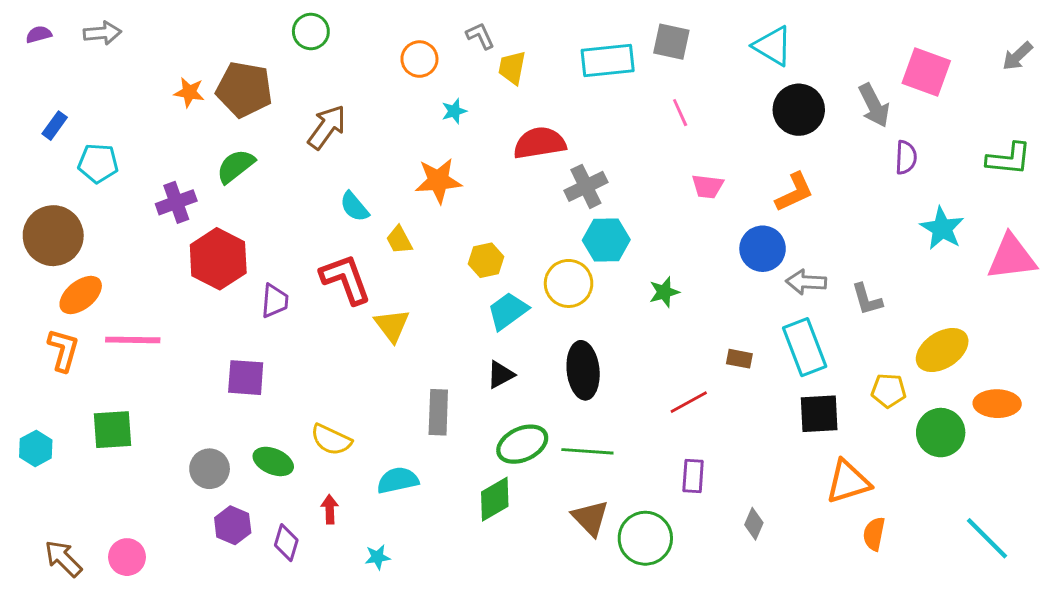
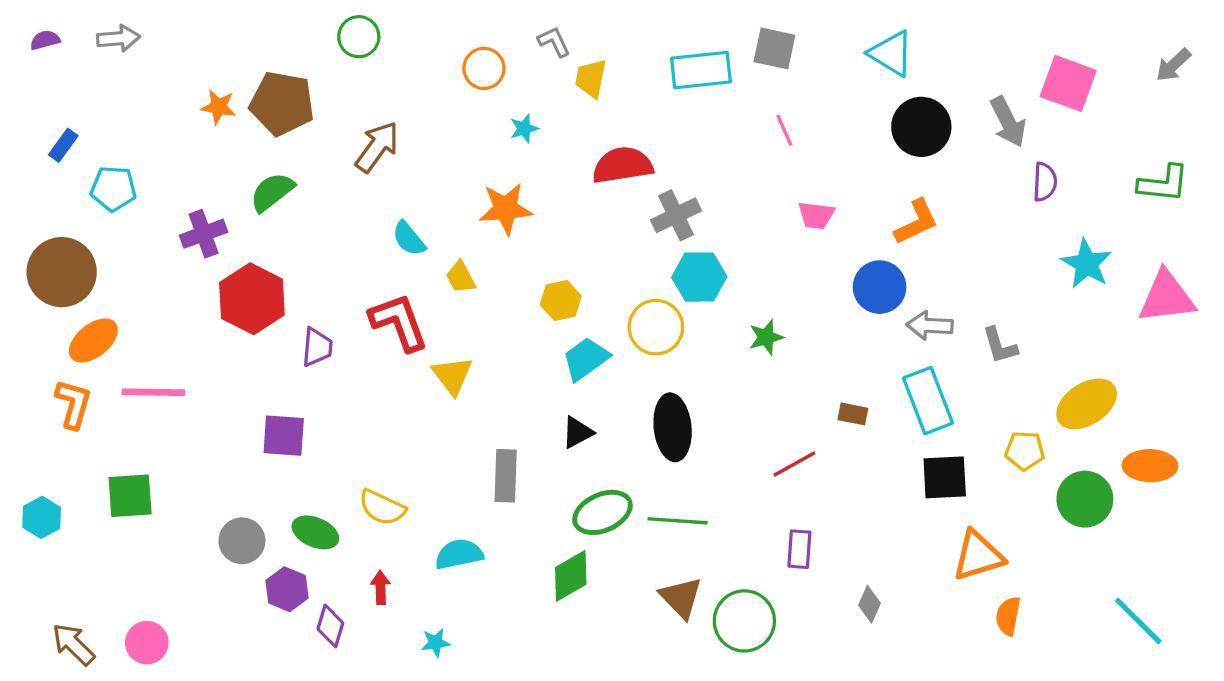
purple hexagon: (233, 525) -> (287, 589), moved

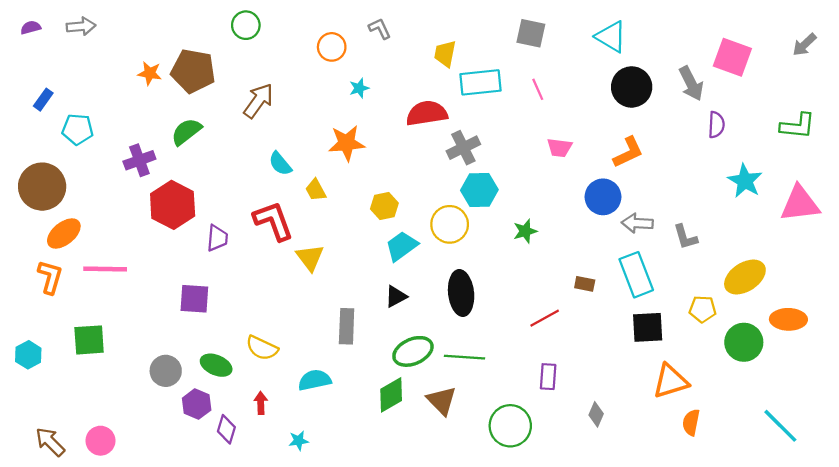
cyan rectangle: (701, 70) -> (481, 82), moved
yellow trapezoid: (591, 78) -> (445, 54), moved
brown triangle: (681, 598) -> (442, 401), moved

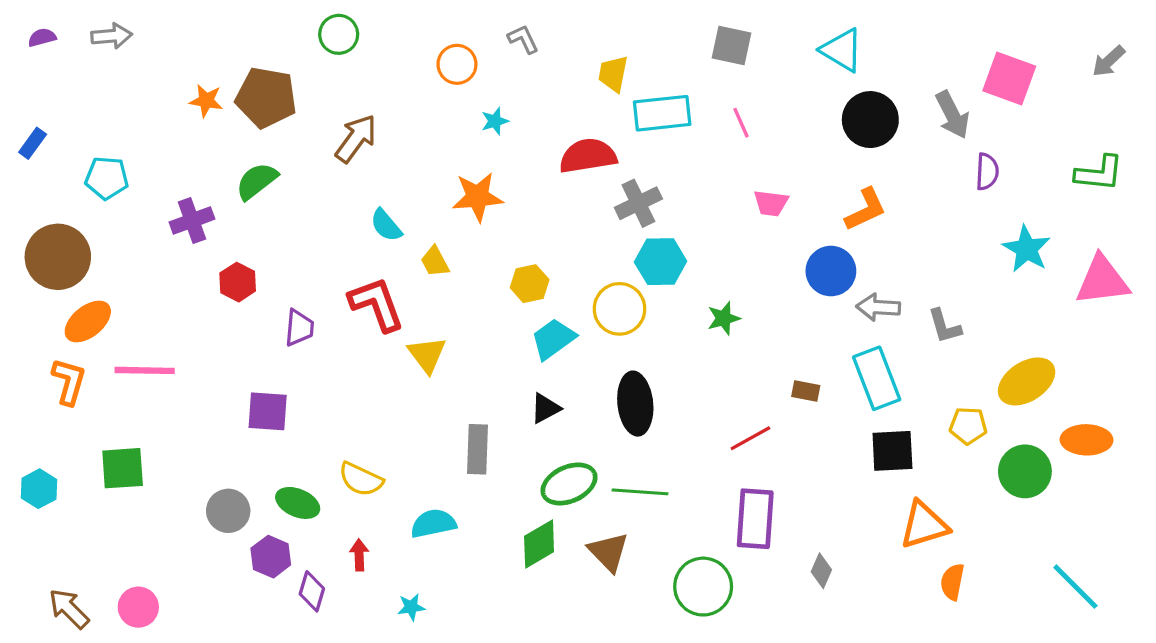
blue rectangle: (43, 100) -> (33, 143), moved
red hexagon: (173, 205) -> (238, 282), size x0.6
purple rectangle: (548, 377) -> (755, 519), size x1.6

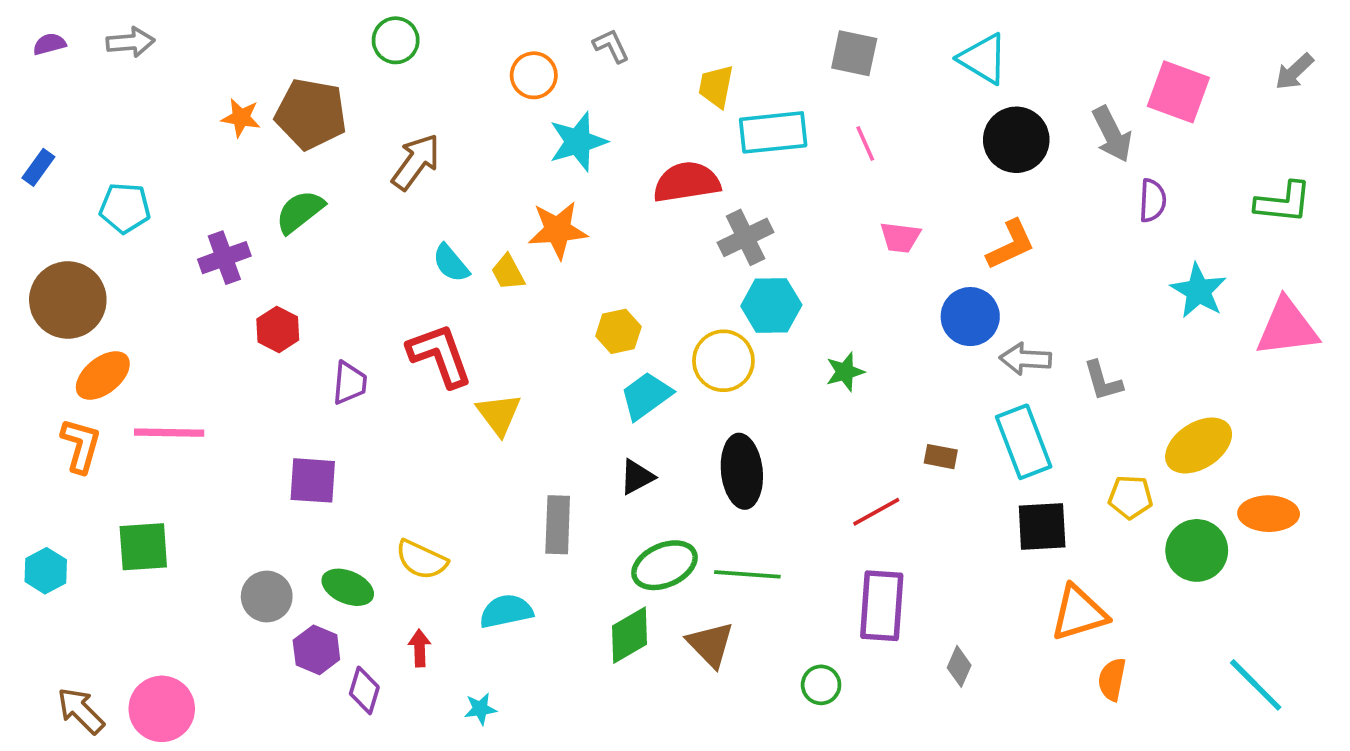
cyan star: (495, 121) -> (578, 142), size x1.8
yellow trapezoid: (435, 262) -> (508, 272), moved
green circle: (703, 587) -> (821, 685), size x0.6
pink circle: (138, 607) -> (162, 709), size x1.4

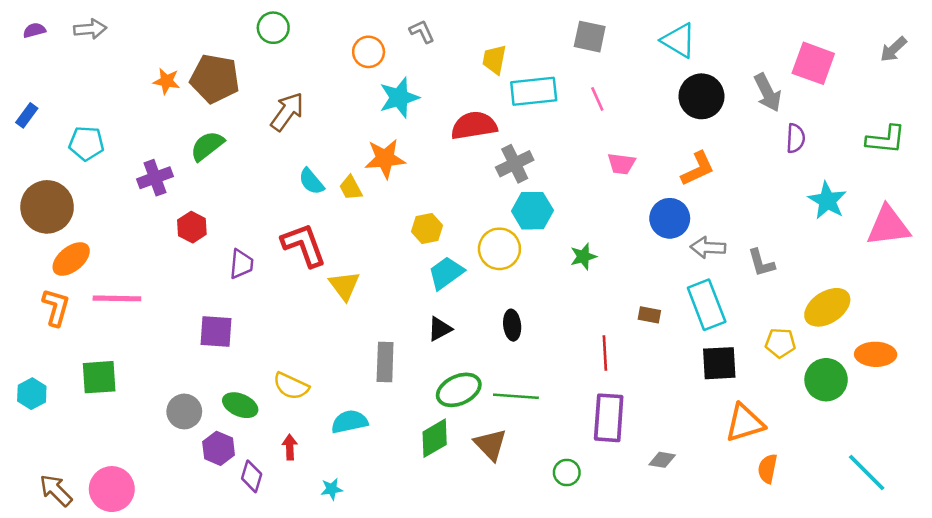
black ellipse: (742, 471) -> (512, 325), size x0.6
red line: (876, 512) -> (605, 353), turned -64
gray diamond: (959, 666) -> (662, 460), turned 76

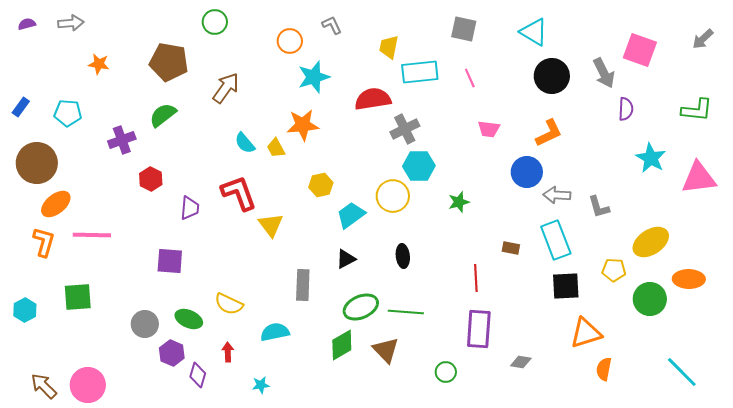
orange star: (166, 81) -> (99, 64), moved
blue rectangle: (27, 115) -> (21, 107), moved
yellow hexagon: (427, 229) -> (321, 185), moved

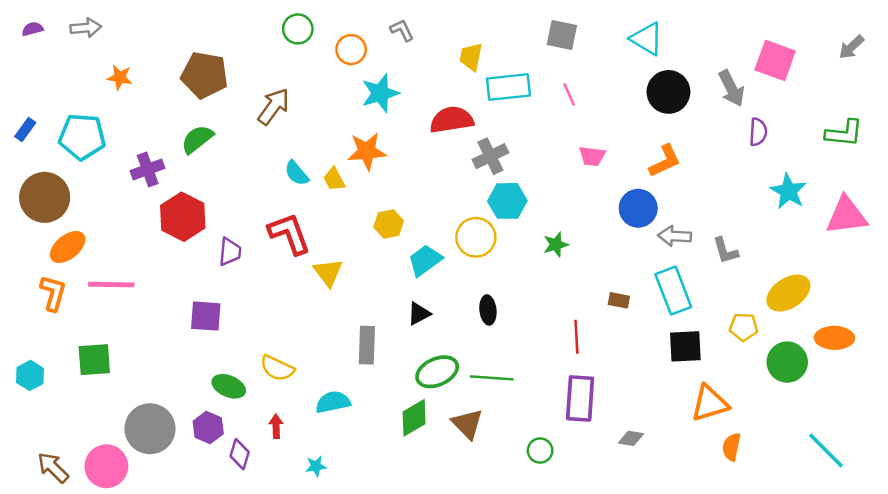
green circle: (215, 22) -> (298, 29), moved
cyan pentagon: (68, 113) -> (82, 137), size x1.4
red hexagon: (151, 179) -> (183, 217), size x1.6
gray circle: (145, 324) -> (150, 429), moved, size x1.5

